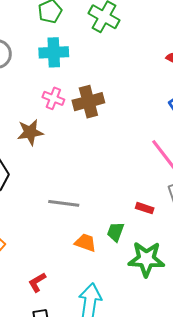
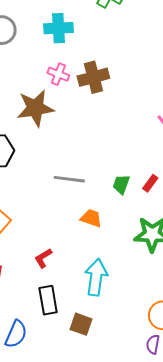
brown star: (30, 132) -> (35, 108), size x1.4
red rectangle: (145, 208) -> (150, 183), turned -72
green trapezoid: (115, 232) -> (121, 184), moved

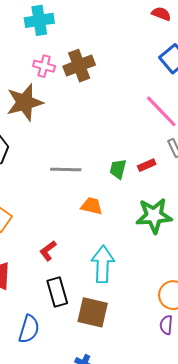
red rectangle: (150, 183) -> (147, 165), turned 36
brown square: (81, 324) -> (93, 312), size x1.4

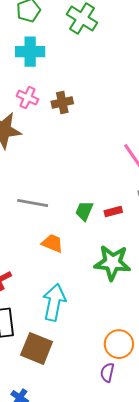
brown cross: (79, 66) -> (62, 103), size x0.7

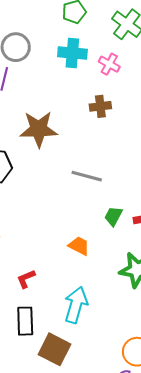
pink cross: (28, 98) -> (109, 64), moved
gray line: (33, 203) -> (87, 176), moved

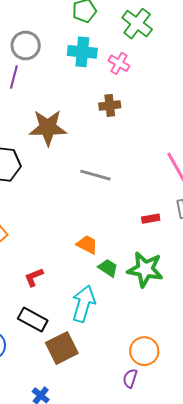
green trapezoid: (113, 216) -> (108, 268), moved, turned 95
black rectangle: (25, 321) -> (33, 319), turned -60
brown square: (55, 349) -> (62, 348), turned 36

